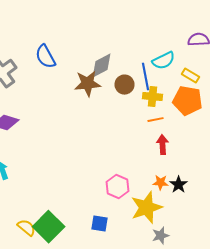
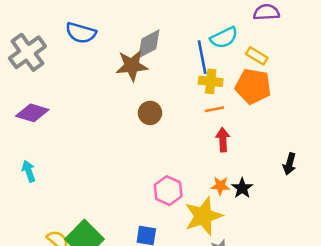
blue semicircle: (46, 57) -> (81, 33), turned -45
brown circle: (124, 85) -> (150, 113), moved

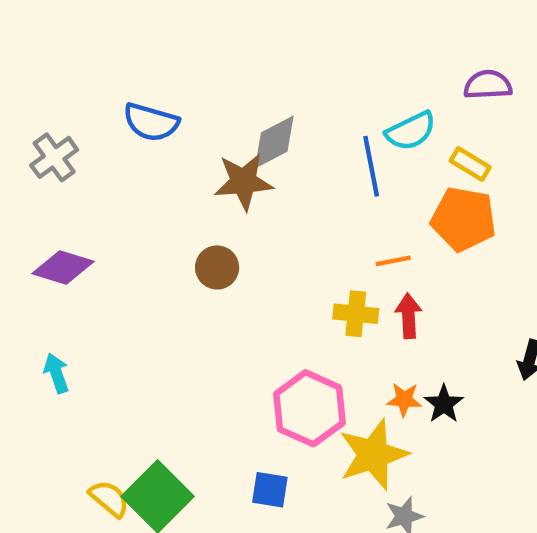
gray cross: (27, 52) -> (54, 157), size x0.7
yellow cross: (211, 81) -> (356, 314), moved
brown circle: (150, 113) -> (217, 267), moved
pink hexagon: (168, 191) -> (310, 408), size x1.4

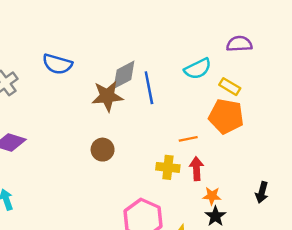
blue line: (371, 166) -> (149, 88), moved
brown circle: (217, 267) -> (103, 150), moved
orange star: (404, 400) -> (212, 196), moved

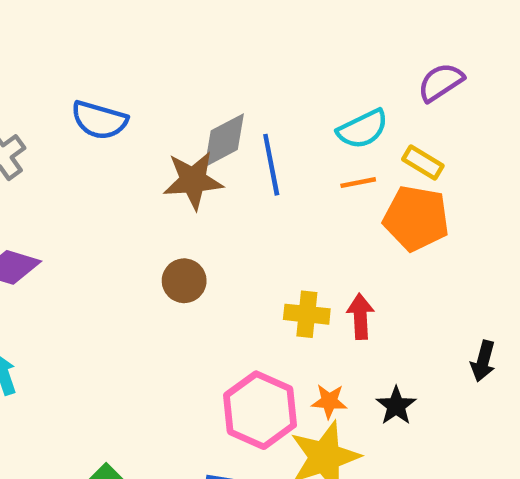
purple semicircle: (239, 44) -> (441, 82), turned -30
orange line: (188, 139) -> (358, 183), moved
orange star: (212, 196) -> (329, 401), moved

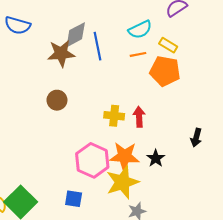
orange star: (329, 401) -> (125, 156), size x1.8

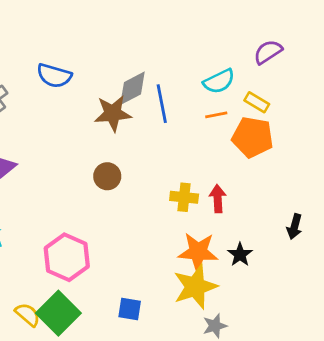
pink hexagon: (92, 160) -> (67, 257), moved

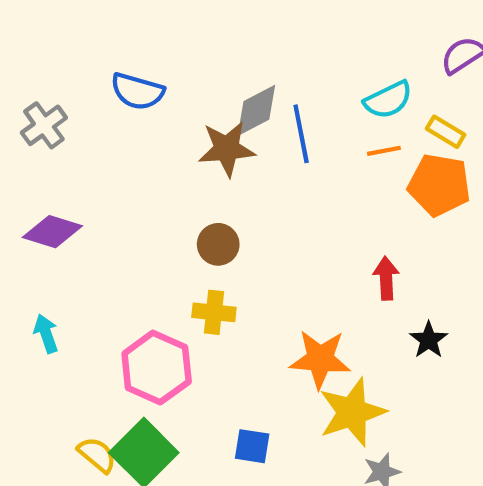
yellow cross: (184, 197) -> (214, 312), moved
orange star: (198, 252) -> (320, 359), moved
black star: (240, 254) -> (429, 340), moved

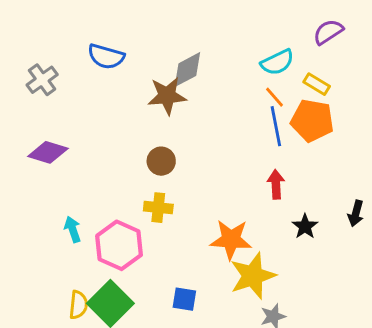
blue line: (301, 134) -> (276, 126), moved
orange line: (384, 151) -> (274, 97), turned 60
cyan arrow: (46, 334) -> (73, 229), moved
yellow semicircle: (97, 455) -> (78, 305), turned 56

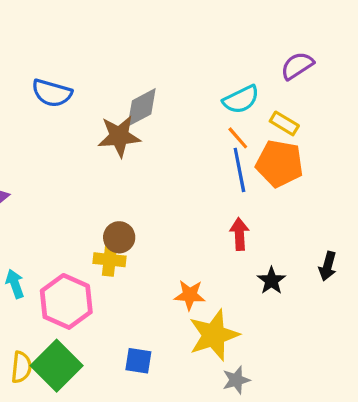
brown circle: (161, 161) -> (119, 237), moved
orange star: (231, 240) -> (190, 295), size x0.7

